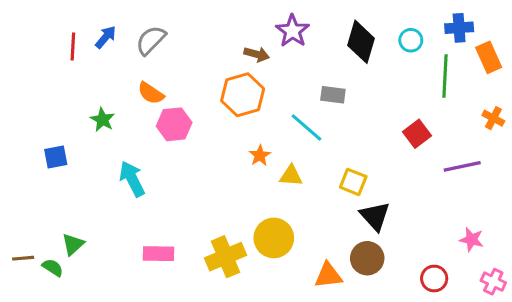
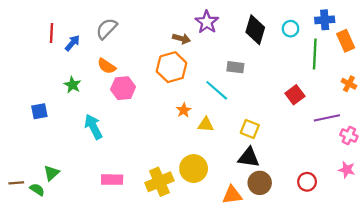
blue arrow: (106, 37) -> (72, 43), moved
black triangle: (375, 216) -> (249, 158), moved, turned -40
pink star: (472, 240) -> (347, 170), moved
red circle: (434, 278) -> (307, 182), moved
pink cross: (493, 282) -> (349, 135), moved

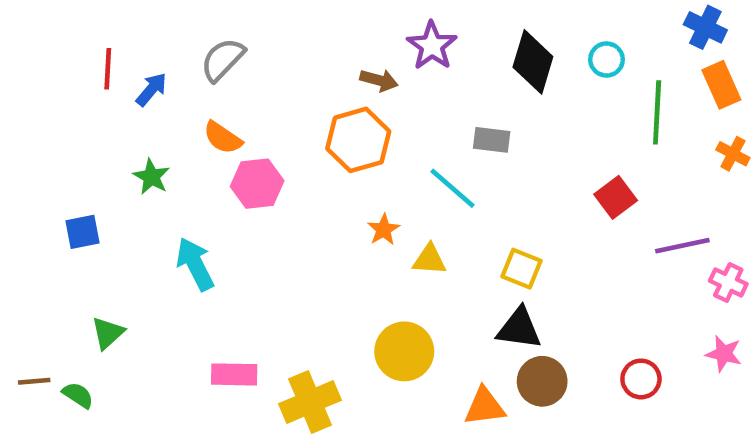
blue cross: (325, 20) -> (705, 27), moved, turned 30
orange cross: (349, 84) -> (733, 154), moved
green triangle: (51, 173) -> (108, 333), moved
yellow cross: (159, 182) -> (310, 402), moved

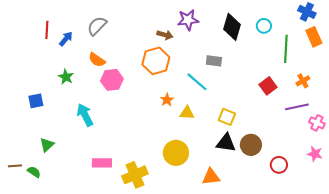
purple star: (432, 46) -> (188, 20), turned 30
orange cross: (733, 154) -> (303, 81), moved, turned 32
brown circle: (542, 381) -> (251, 145), moved

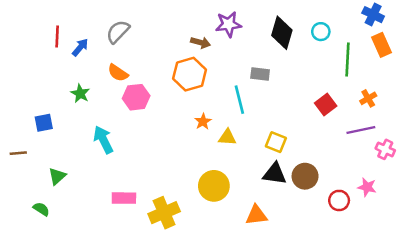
cyan line: (197, 82) -> (239, 100), turned 35
pink star: (315, 154) -> (367, 187), moved
brown line: (15, 166) -> (18, 153), moved

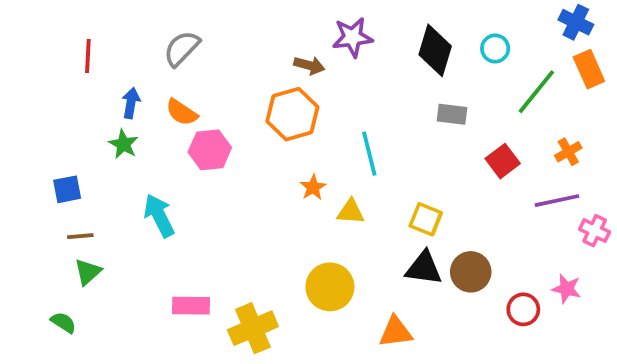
blue arrow: (80, 47) -> (131, 103), moved, turned -30
green line: (348, 60) -> (536, 92), turned 36
gray rectangle: (260, 74) -> (452, 114), moved
brown line: (18, 153) -> (80, 236), moved

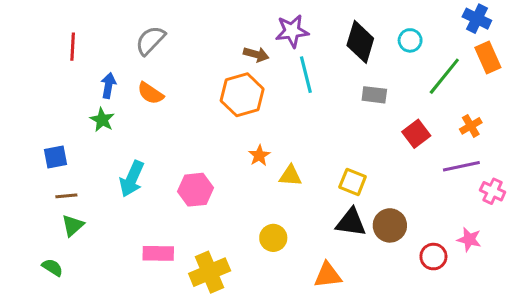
pink hexagon: (210, 150) -> (196, 190), moved
cyan line: (369, 154) -> (306, 75), moved
cyan arrow: (159, 216) -> (132, 179), turned -129
yellow circle: (330, 287) -> (273, 238), size x0.7

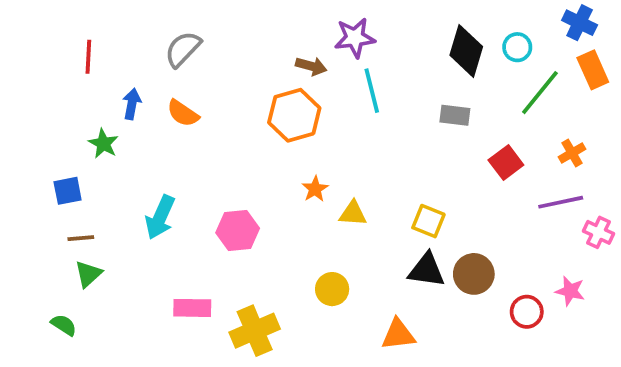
cyan circle: (410, 40) -> (517, 47), moved
black diamond: (360, 42) -> (466, 51), moved
green star: (102, 120) -> (103, 144), moved

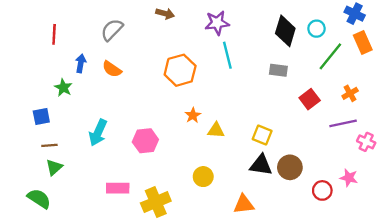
brown arrow: (311, 66) -> (165, 14), moved
green semicircle: (64, 325) -> (39, 199), size x1.5

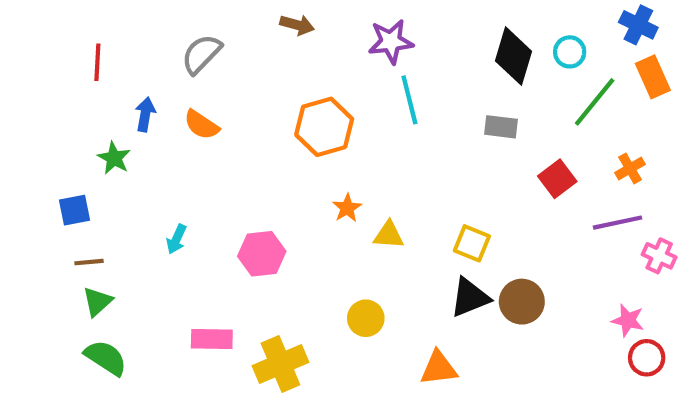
cyan arrow: (98, 133) -> (176, 239), size x0.6
black triangle: (261, 165) -> (470, 297), turned -30
red circle: (322, 190) -> (647, 358), moved
green semicircle: (39, 199) -> (106, 358), moved

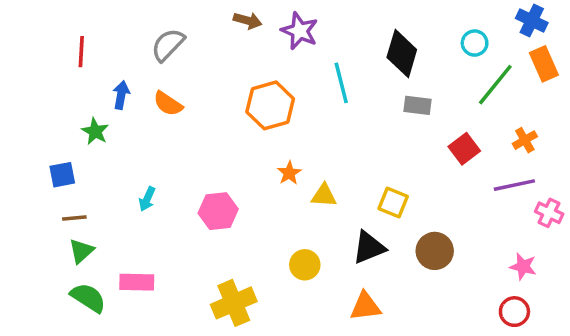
purple star: (391, 42) -> (300, 31), moved, turned 30
black diamond: (513, 56) -> (402, 53), moved
black triangle: (470, 297) -> (369, 247), moved
pink rectangle: (212, 339) -> (137, 282), moved
red circle: (647, 358) -> (514, 312), moved

